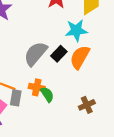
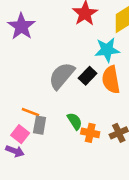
orange semicircle: (80, 57) -> (111, 80), turned -40
orange cross: (37, 87) -> (90, 133), moved

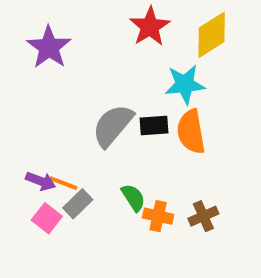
black rectangle: (88, 76) -> (154, 125), turned 42
gray rectangle: (40, 125) -> (78, 204), turned 36
purple arrow: (15, 151) -> (41, 181), moved

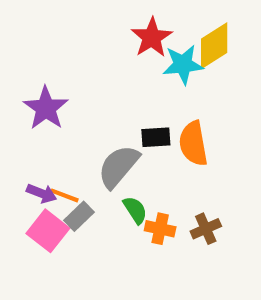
purple star: (49, 47) -> (46, 108), moved
cyan star: (185, 84) -> (183, 65), moved
gray semicircle: (113, 125) -> (118, 166), moved
pink square: (47, 218) -> (48, 231), size x1.4

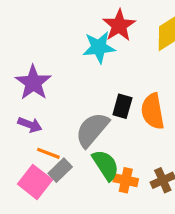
cyan star: (183, 65) -> (99, 47), moved
black rectangle: (156, 137) -> (122, 106), turned -70
purple arrow: (42, 193) -> (30, 125), moved
green semicircle: (135, 210) -> (106, 165), size x1.4

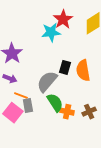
gray rectangle: (60, 170) -> (28, 106), turned -56

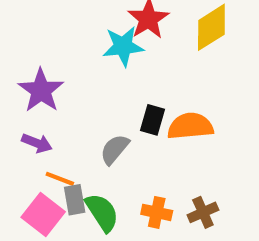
orange semicircle: (83, 70) -> (190, 126), turned 95
gray semicircle: (47, 81) -> (115, 149), size x0.7
green semicircle: (55, 103) -> (102, 212), moved

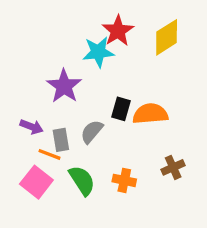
purple star: (41, 90) -> (64, 86), moved
gray rectangle: (75, 200) -> (61, 140), moved
brown cross: (203, 212) -> (173, 167), moved

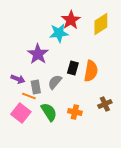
orange semicircle: (150, 114) -> (91, 71), turned 105

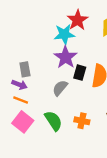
purple star: (38, 54) -> (65, 57), moved
gray rectangle: (36, 87) -> (25, 69), moved
orange line: (29, 96) -> (21, 100), moved

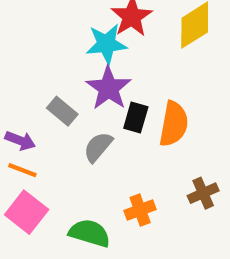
gray rectangle: (25, 69) -> (62, 111), moved, turned -40
green semicircle: (53, 121) -> (90, 233), moved, turned -40
orange cross: (82, 121) -> (140, 210), turned -32

